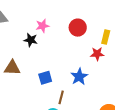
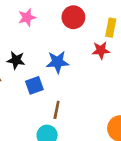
black star: (31, 40) -> (16, 60), moved
blue star: (79, 77) -> (57, 62), moved, turned 30

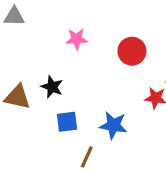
blue star: (57, 62) -> (113, 125), moved

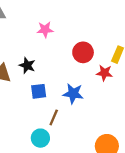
red circle: (132, 51) -> (83, 52), moved

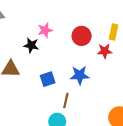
pink star: (45, 30) -> (45, 30), moved
black star: (27, 65) -> (31, 45), moved

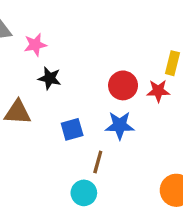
pink star: (45, 30) -> (35, 45), moved
red circle: (82, 36) -> (123, 85), moved

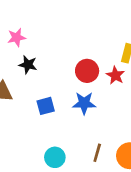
red star: (158, 91) -> (115, 75), turned 30
brown line: (98, 162) -> (97, 153), moved

